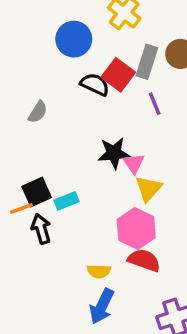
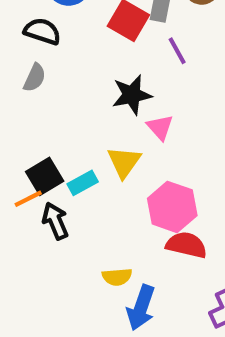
black semicircle: (95, 84) -> (42, 31), moved
black star: (114, 153) -> (132, 95), moved
yellow triangle: (148, 189) -> (124, 162), moved
yellow semicircle: (99, 271) -> (117, 277), moved

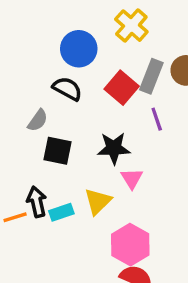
black semicircle: (42, 31) -> (67, 89), moved
black square: (45, 176) -> (57, 151), moved, turned 32
black arrow: (55, 221) -> (37, 202), moved

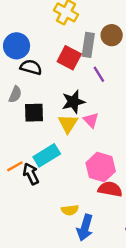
blue circle: (79, 49) -> (17, 46), moved
yellow triangle: (98, 201) -> (68, 124), moved
black arrow: (37, 202) -> (31, 174), moved
cyan rectangle: (61, 212) -> (47, 155), size x1.5

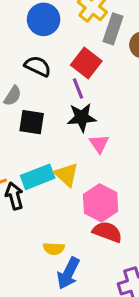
gray rectangle: (88, 45) -> (113, 29), moved
blue circle: (17, 46) -> (44, 19), moved
purple line: (99, 74) -> (78, 89), moved
yellow triangle: (68, 124) -> (66, 175), moved, turned -30

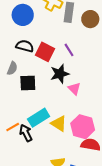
red square: (86, 63) -> (45, 52), moved
purple line: (78, 89) -> (69, 50), moved
yellow triangle: (66, 175) -> (59, 124), moved

